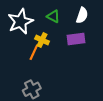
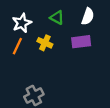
white star: (20, 22) -> (22, 23), size x0.7
orange line: (34, 52) -> (17, 46), moved

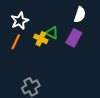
green triangle: (57, 17) -> (52, 33), moved
purple rectangle: (81, 42) -> (74, 38), turned -54

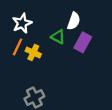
white semicircle: (80, 15) -> (74, 21), moved
yellow cross: (41, 39) -> (33, 53), moved

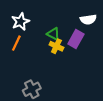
white semicircle: (74, 21) -> (88, 19), moved, turned 63
yellow cross: (33, 53) -> (56, 46), moved

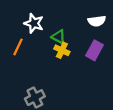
white star: (20, 22) -> (34, 23), moved, turned -30
purple rectangle: (76, 39) -> (95, 50), moved

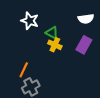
orange line: (18, 47) -> (24, 70), moved

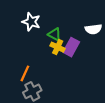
white semicircle: (86, 19) -> (93, 29), moved
purple rectangle: (84, 45) -> (71, 47), moved

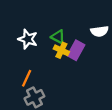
white star: (31, 22) -> (28, 39), moved

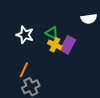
white semicircle: (100, 31) -> (89, 19), moved

